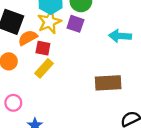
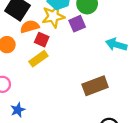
purple square: (75, 24) -> (77, 24), turned 35
brown rectangle: (108, 83) -> (95, 86), turned -30

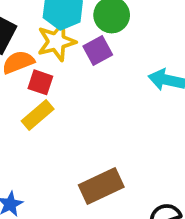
brown rectangle: (95, 86) -> (101, 186), moved

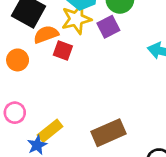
yellow rectangle: (38, 115) -> (50, 131), moved

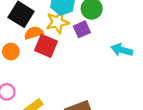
red square: (63, 51) -> (46, 46), size x1.5

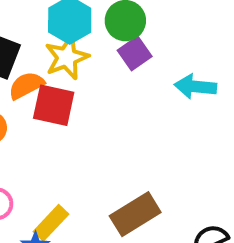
purple square: (82, 29) -> (135, 53), moved

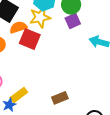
brown rectangle: (135, 214) -> (60, 98), size x0.7

